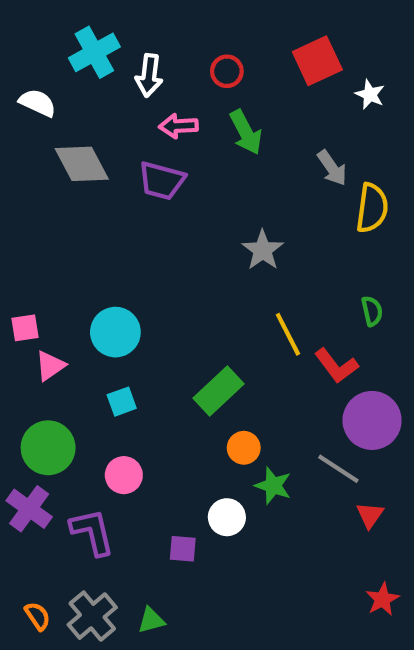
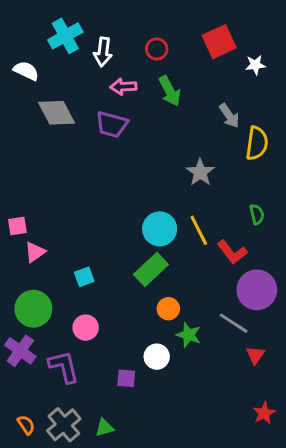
white star: (370, 94) -> (255, 65), turned -30
gray star: (263, 250) -> (200, 172), moved
cyan circle: (115, 332) -> (160, 229), moved

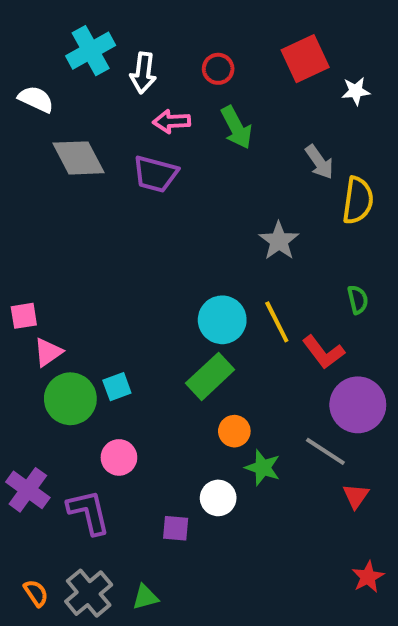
green circle: (33, 309) -> (70, 399), moved

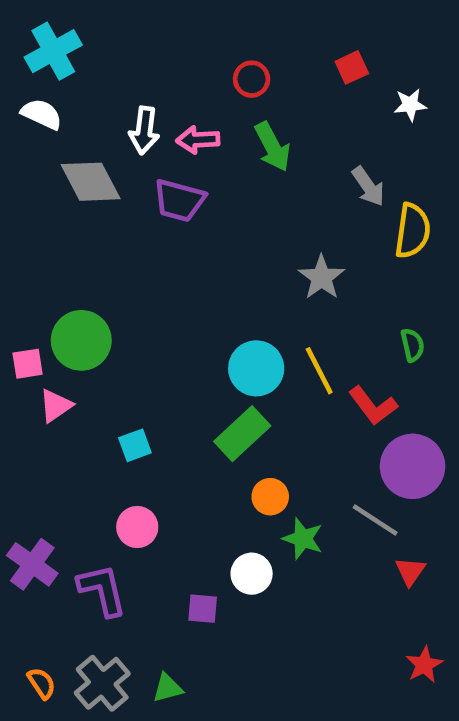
cyan cross: (91, 51) -> (53, 51), moved
red square: (305, 59) -> (352, 67), size x0.6
white arrow: (143, 73) -> (144, 130), moved
green circle: (70, 399) -> (81, 340), moved

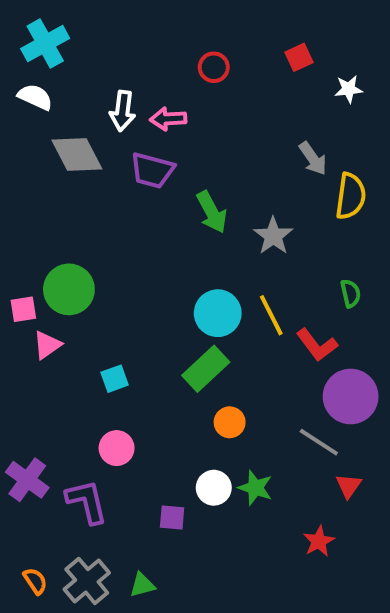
green arrow: (273, 147) -> (212, 212), moved
green star: (303, 539) -> (255, 488), moved
red star: (424, 665) -> (319, 541), moved

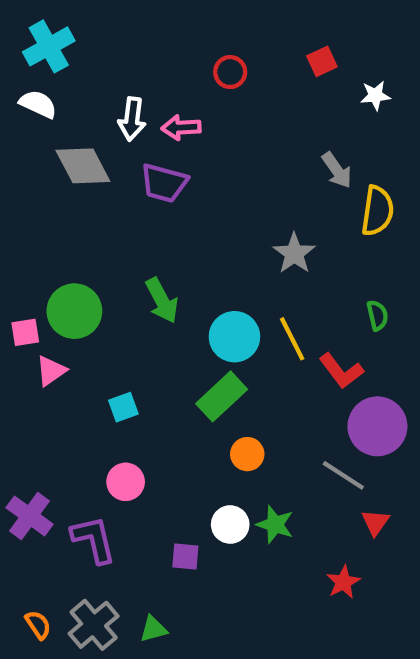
green arrow: (212, 212) -> (162, 300), moved

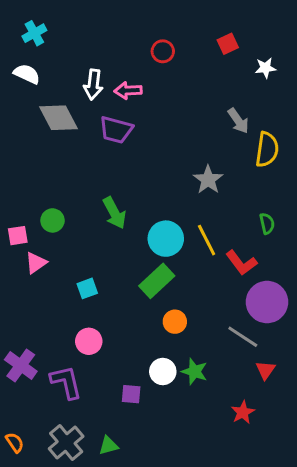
cyan cross: (49, 46) -> (34, 33), size x0.7
green circle: (74, 311) -> (53, 220), size x0.6
orange semicircle: (38, 625) -> (15, 442), moved

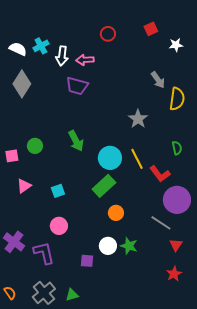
cyan cross: (34, 33) -> (41, 46), moved
gray diamond: (59, 118) -> (22, 84), moved, turned 60
pink triangle: (36, 263) -> (24, 186), moved
red star: (243, 412) -> (174, 274), moved

